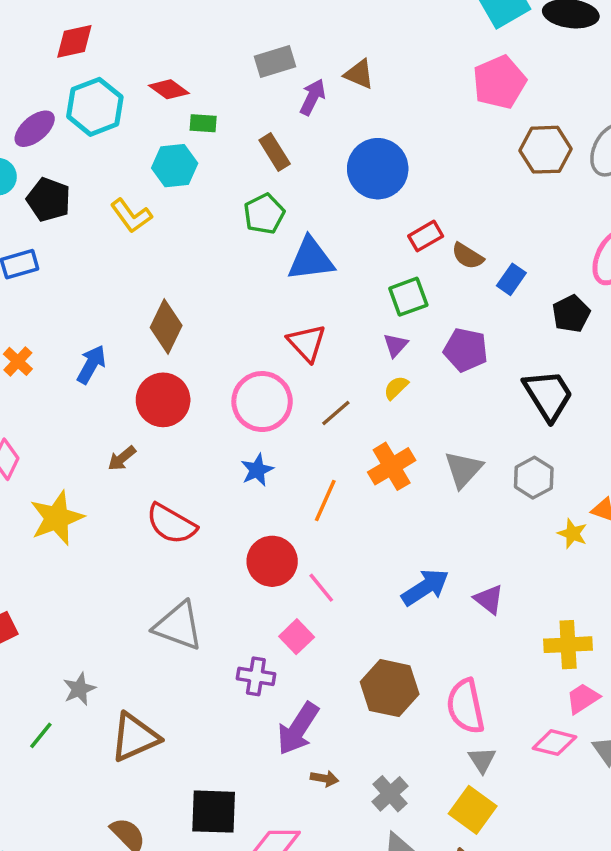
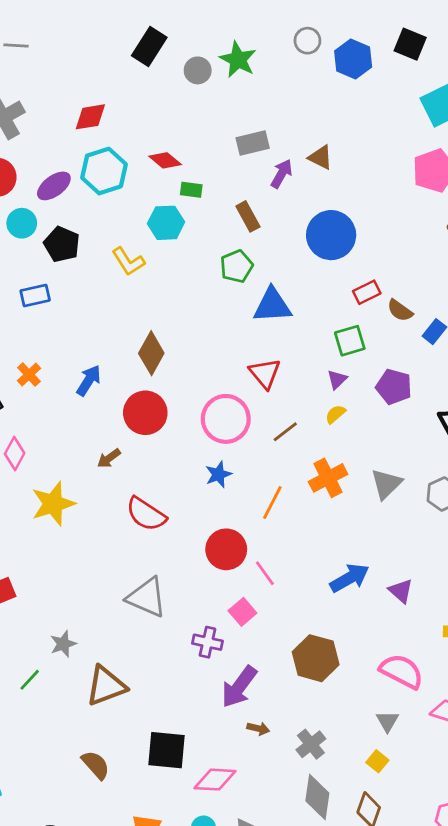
pink semicircle: (466, 706) -> (402, 671), moved, turned 126
yellow square: (473, 810) -> (377, 761), size x0.6

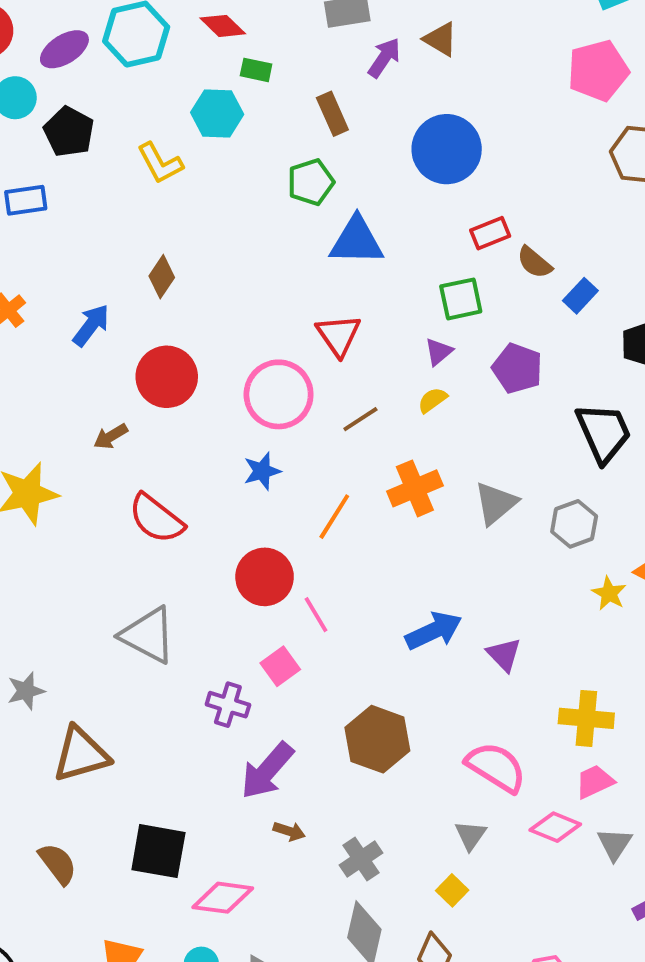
brown diamond: (151, 353) -> (162, 277), moved, size x0.7

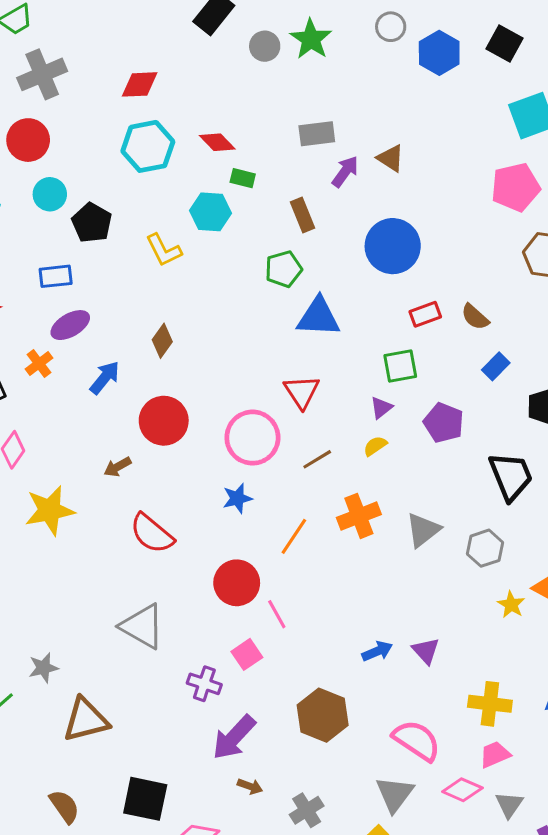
purple ellipse: (64, 49) -> (70, 325), moved
brown semicircle: (534, 262) -> (475, 317), moved
blue arrow: (434, 631) -> (377, 651), moved, size x0.7
gray triangle: (471, 835) -> (395, 794), size x1.5

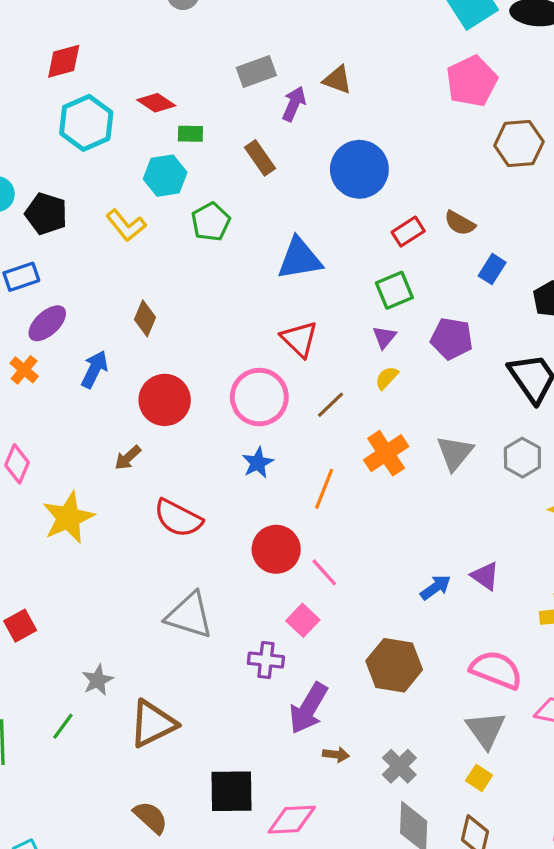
green pentagon: (283, 269) -> (211, 222), moved

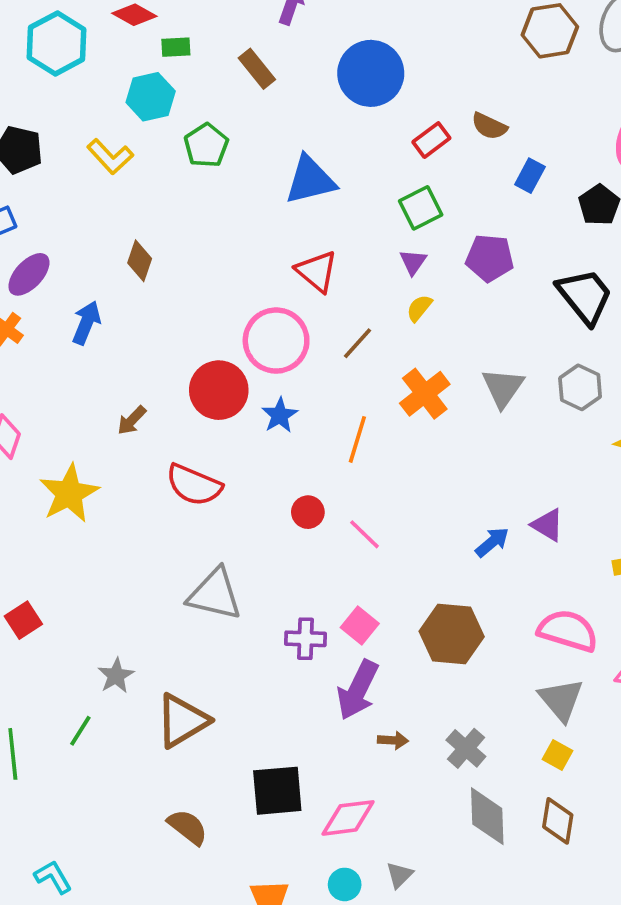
red circle: (165, 400) -> (219, 390), moved
red circle: (276, 549) -> (308, 512), size x0.6
pink square: (303, 620) -> (360, 626), moved

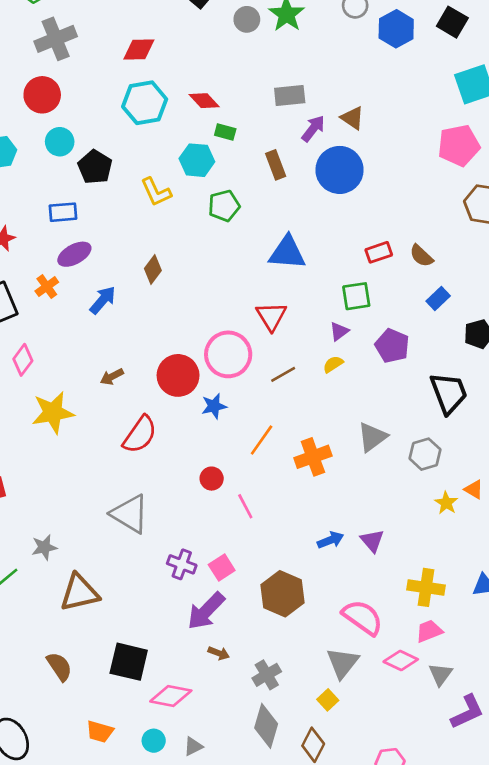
blue circle: (371, 73) -> (340, 170), moved
orange cross: (425, 394) -> (313, 457), moved
red semicircle: (194, 485) -> (140, 435), turned -96

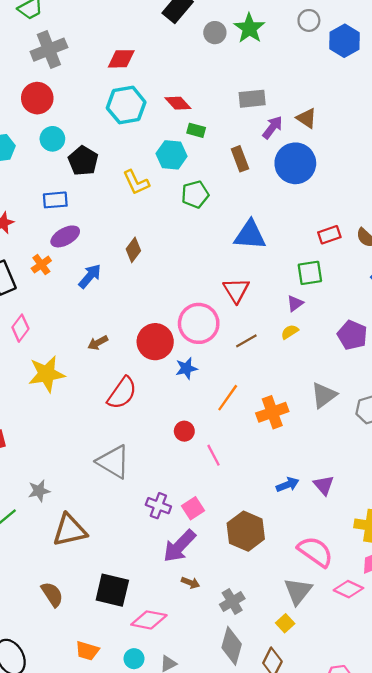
purple pentagon: (392, 346) -> (352, 335), moved

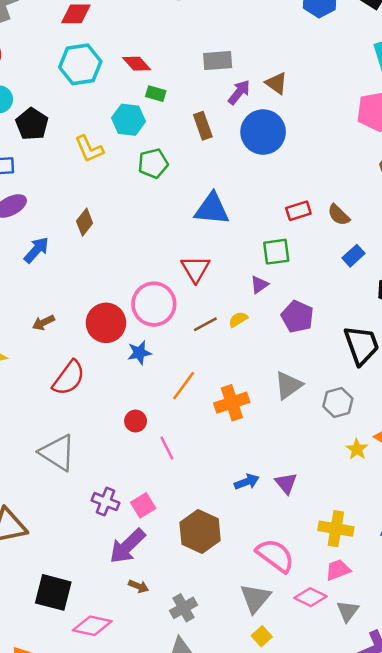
yellow semicircle: (290, 332) -> (238, 319), moved
purple pentagon: (352, 335) -> (297, 317), moved
yellow square: (285, 623) -> (262, 636), moved

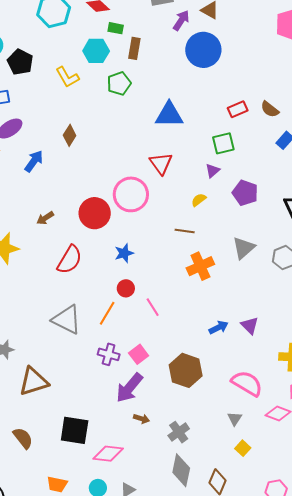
brown rectangle: (203, 126) -> (134, 48), moved, turned 35
brown line: (205, 324) -> (185, 231), moved, turned 42
blue star: (139, 353) -> (124, 253), moved
orange line: (184, 386) -> (107, 313), moved
gray triangle: (255, 598) -> (235, 419), size x0.6

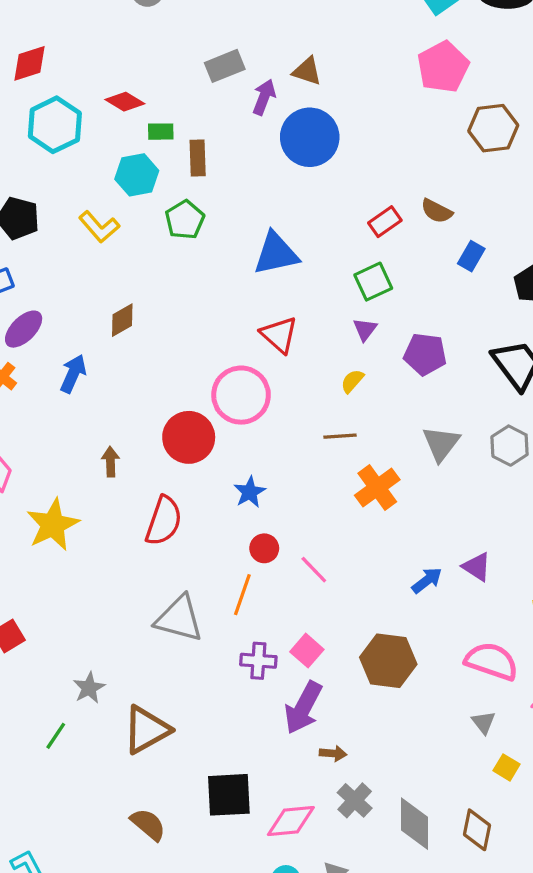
brown diamond: (70, 135) -> (122, 320), turned 40
brown arrow: (45, 218) -> (110, 462), turned 132
gray cross: (179, 432) -> (355, 800), moved

